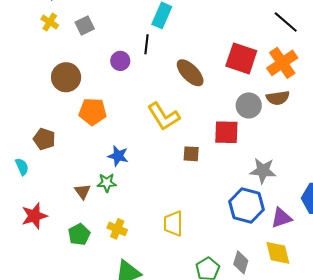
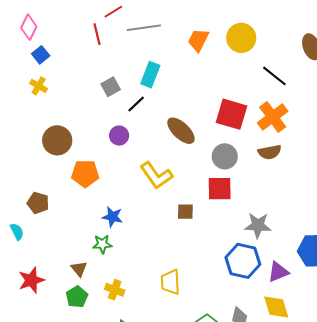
gray square: (85, 25) -> (111, 87), moved
black line: (146, 44) -> (136, 104), turned 42
purple circle: (120, 61) -> (119, 136), moved
gray circle: (249, 105) -> (225, 156), moved
brown triangle: (83, 191) -> (79, 269), moved

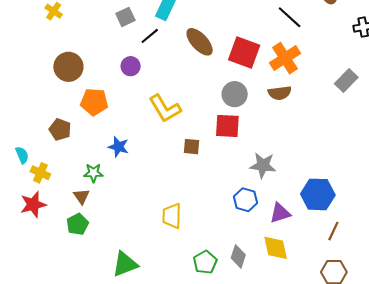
brown ellipse: (181, 131) -> (200, 42), moved
brown pentagon: (38, 203) -> (60, 130), moved
green star: (102, 244) -> (93, 173), moved
blue hexagon: (243, 261) -> (246, 200), size x0.7
yellow cross: (115, 290) -> (40, 173), moved

